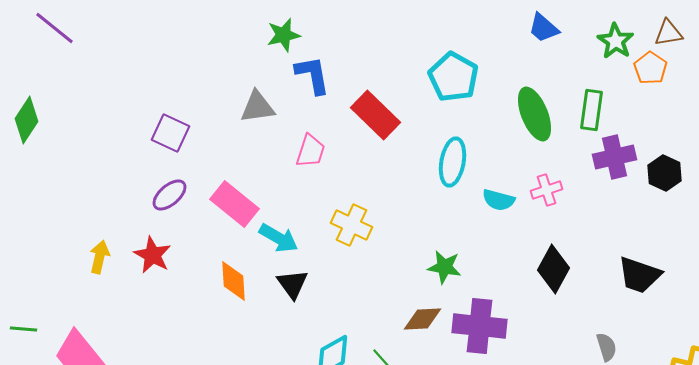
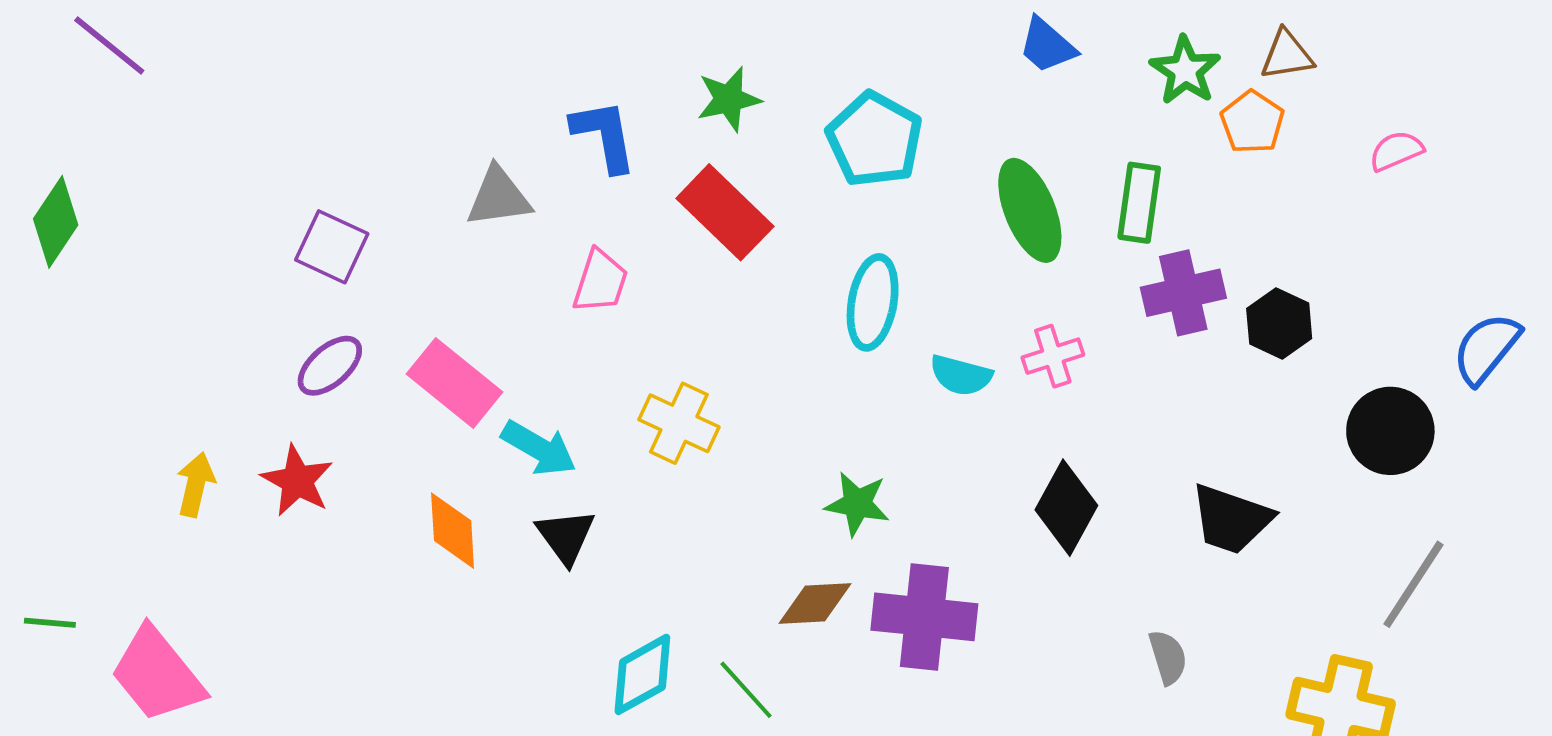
green star: (284, 35) -> (729, 99), moved

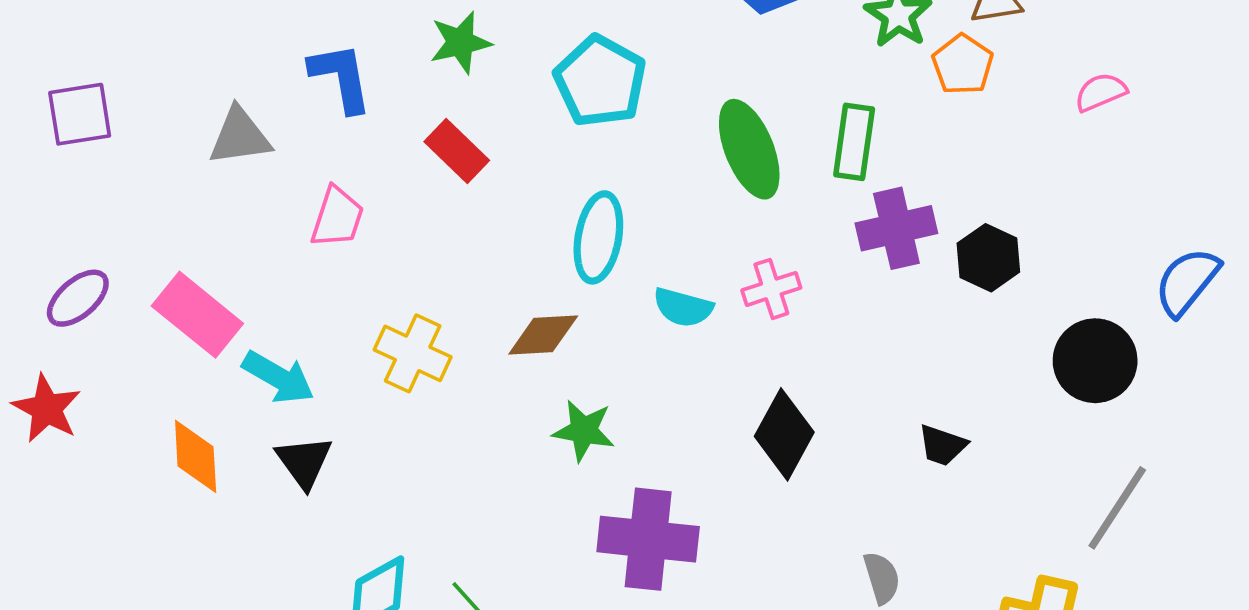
red rectangle: (725, 212) -> (457, 151), size x0.7
purple square: (332, 247) -> (80, 114), moved, turned -34
black trapezoid: (1231, 519) -> (942, 445), size x0.6
brown diamond: (815, 604) -> (543, 335), moved

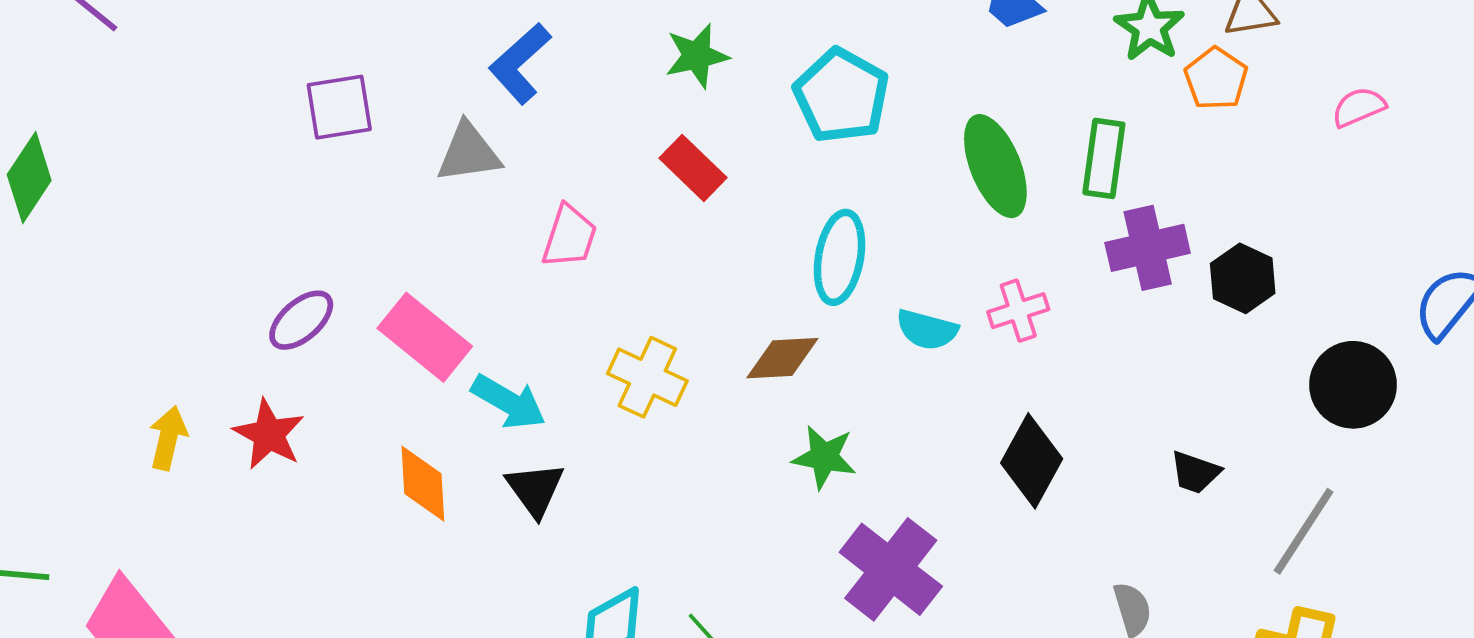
blue L-shape: (341, 77) -> (520, 63), moved, turned -122
purple square: (80, 114) -> (339, 107), moved
gray line: (1117, 508) -> (1304, 531), moved
purple cross: (648, 539) -> (891, 569), turned 32

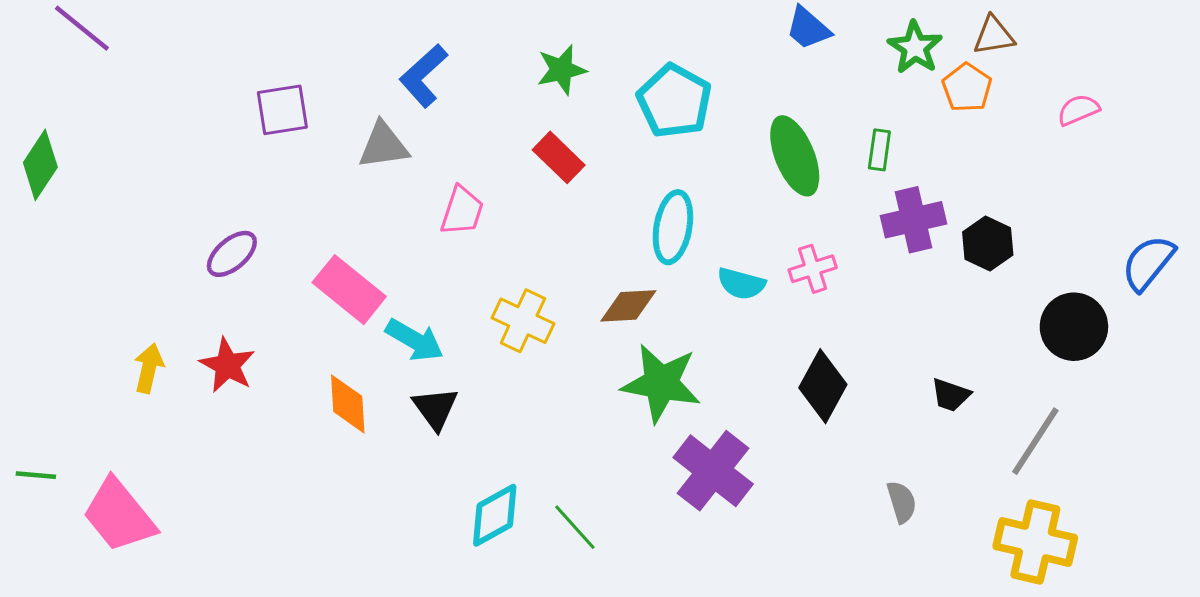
green rectangle: (1104, 158) -> (879, 150), size x0.7
purple ellipse: (301, 320) -> (232, 254), moved
green star: (824, 457) -> (661, 383), size x1.6

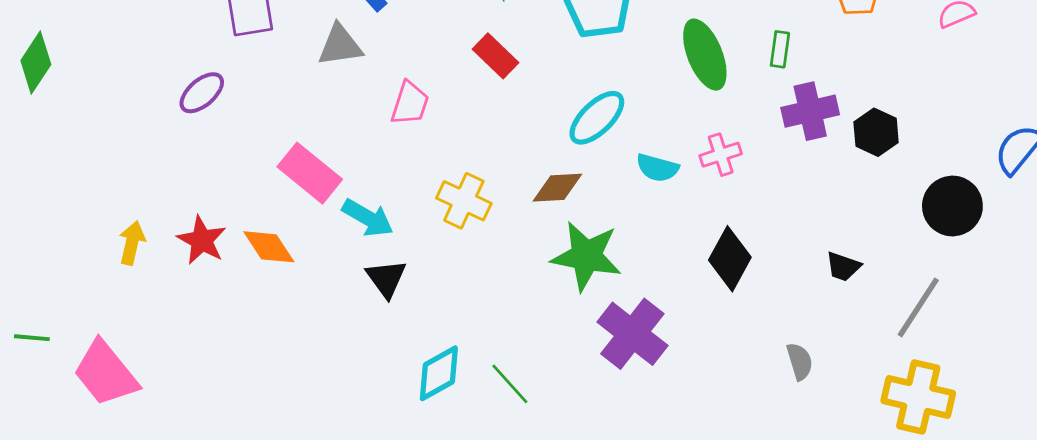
cyan ellipse: (673, 227) -> (597, 118), turned 36
purple ellipse: (232, 254) -> (202, 93), moved
orange diamond: (348, 404) -> (269, 247), moved, turned -30

